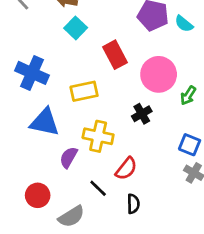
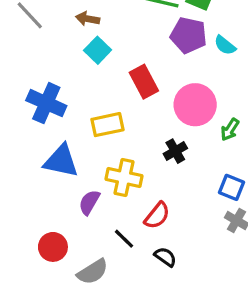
black semicircle: (133, 204) -> (165, 257), turned -54

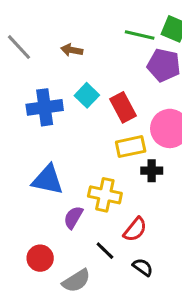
cyan square: (98, 50) -> (87, 95), moved
blue cross: (46, 103) -> (45, 107), moved, turned -32
yellow rectangle: (107, 125) -> (131, 147), moved
black cross: (175, 151) -> (152, 171), turned 30

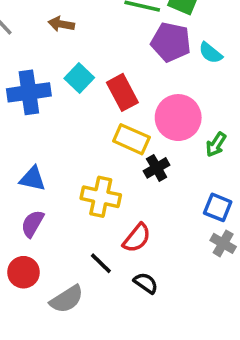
yellow rectangle: (131, 147) -> (131, 139), turned 36
black cross: (152, 171) -> (157, 168), turned -30
blue triangle: (48, 180) -> (32, 179), size x0.7
purple semicircle: (73, 217) -> (32, 224), moved

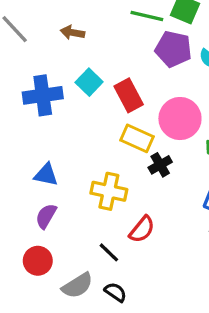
black semicircle: (146, 283) -> (115, 292), moved

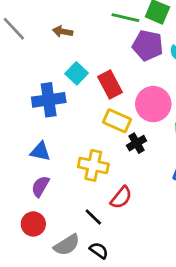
blue cross: (43, 95) -> (49, 100), moved

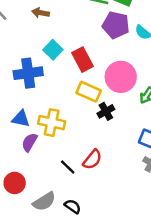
yellow cross: (93, 165) -> (52, 123), moved
purple semicircle: (40, 186) -> (29, 142), moved
black line: (93, 217) -> (68, 167), moved

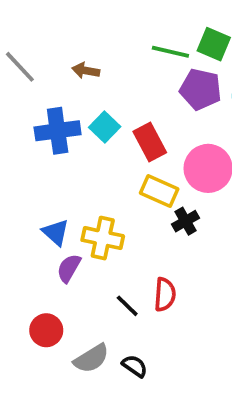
blue cross: (28, 73) -> (58, 131), moved
blue triangle: (21, 119) -> (56, 232), turned 30
red semicircle: (92, 160) -> (165, 294), turned -35

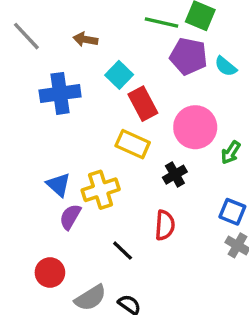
cyan square: (105, 127) -> (119, 75), moved
yellow rectangle: (159, 191) -> (133, 144), moved
yellow cross: (103, 238) -> (101, 190), turned -30
red semicircle: (165, 294) -> (165, 225), moved

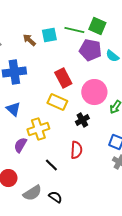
brown arrow: (85, 39) -> (29, 40), turned 32
cyan square: (119, 75) -> (49, 35), moved, turned 35
blue triangle: (58, 185) -> (13, 109), moved

